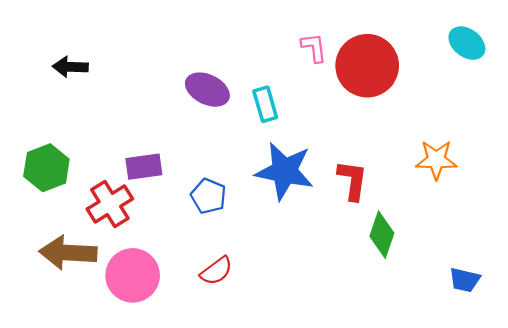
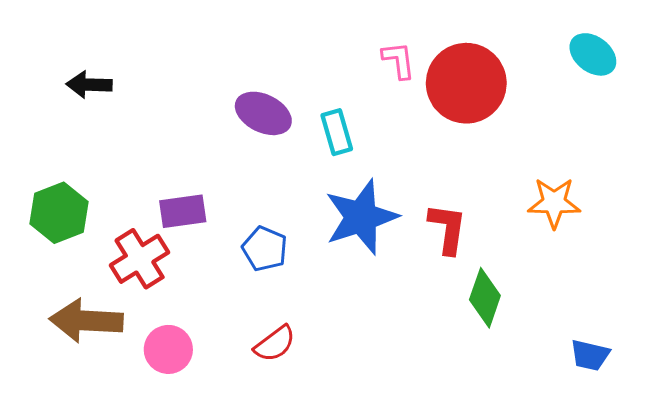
blue star: (284, 171) -> (361, 217), turned -30
pink circle: (133, 275) -> (168, 349), size x0.7

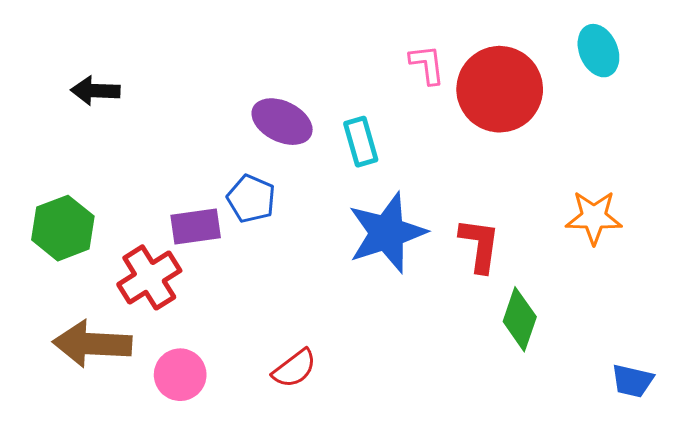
cyan ellipse: (593, 54) -> (598, 51), moved, turned 30
blue pentagon: (265, 249) -> (251, 199), moved

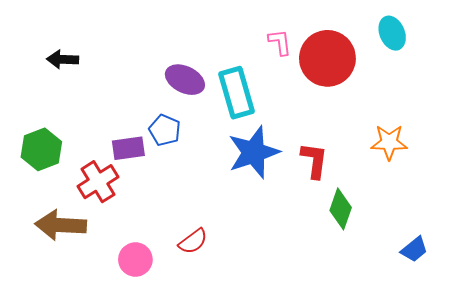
cyan rectangle: (361, 142) -> (236, 93), size x1.6
pink circle: (180, 375) -> (135, 260), moved
blue trapezoid: (632, 381) -> (414, 249), turned -52

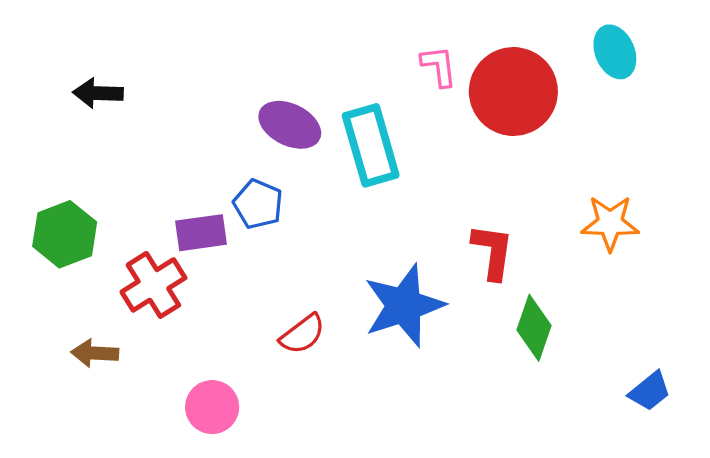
blue star: (254, 152) -> (404, 306), moved
brown arrow: (61, 225) -> (95, 353), size x0.6
red semicircle: (193, 241) -> (302, 334), moved

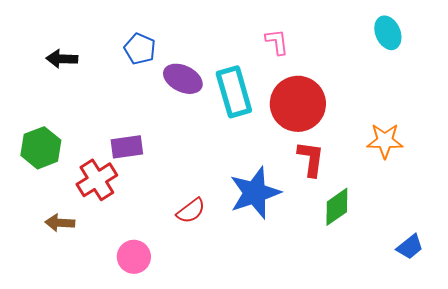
red circle: (513, 92) -> (298, 104), moved
blue pentagon: (258, 204) -> (140, 49), moved
green diamond: (534, 328) -> (337, 207), turned 36

